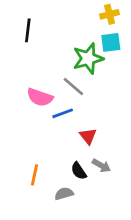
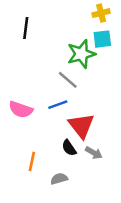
pink semicircle: (40, 97) -> (21, 110), moved
red triangle: (88, 136) -> (81, 126), size x1.6
black semicircle: (79, 171) -> (69, 148), moved

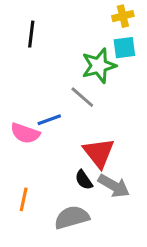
blue line: (58, 105) -> (49, 120), moved
gray arrow: (94, 153) -> (114, 186), size x1.5
orange line: (32, 161) -> (24, 199), moved
gray semicircle: (59, 179) -> (72, 217), size x1.6

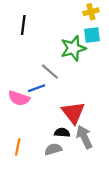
gray line: (82, 97) -> (50, 72), moved
black semicircle: (84, 180) -> (62, 133), turned 128
gray arrow: (114, 186) -> (84, 137), turned -145
gray semicircle: (72, 217) -> (53, 149), moved, size x0.7

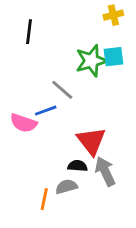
cyan square: (92, 35) -> (113, 57), moved
orange line: (18, 147) -> (44, 199), moved

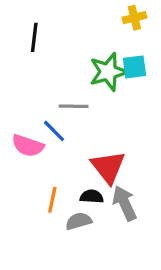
gray line: (62, 90) -> (74, 106), turned -40
blue line: (46, 111) -> (54, 131), turned 65
orange line: (44, 199) -> (52, 200), moved

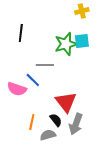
black line: (34, 37) -> (21, 33), moved
black semicircle: (92, 197) -> (56, 120), turned 48
gray arrow: (125, 203) -> (76, 124), turned -135

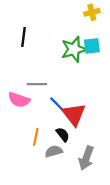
gray line: (45, 65) -> (37, 84), moved
blue line: (33, 80) -> (57, 104), moved
gray arrow: (76, 124) -> (86, 158), moved

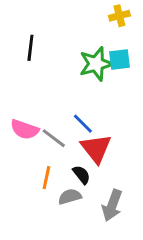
gray line: (37, 84) -> (54, 138), moved, turned 36
blue line: (57, 104) -> (83, 124), moved

